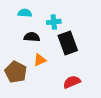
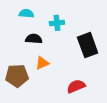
black rectangle: (68, 43) -> (88, 45), moved
brown pentagon: (16, 72) -> (17, 76), turned -30

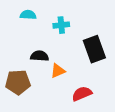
black semicircle: (34, 39) -> (40, 56), moved
orange triangle: (42, 63) -> (58, 71), moved

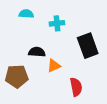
red semicircle: (82, 94) -> (76, 87), turned 102

